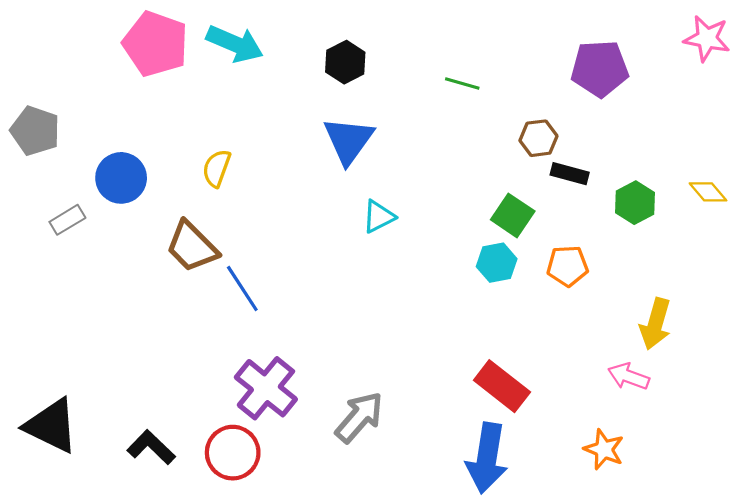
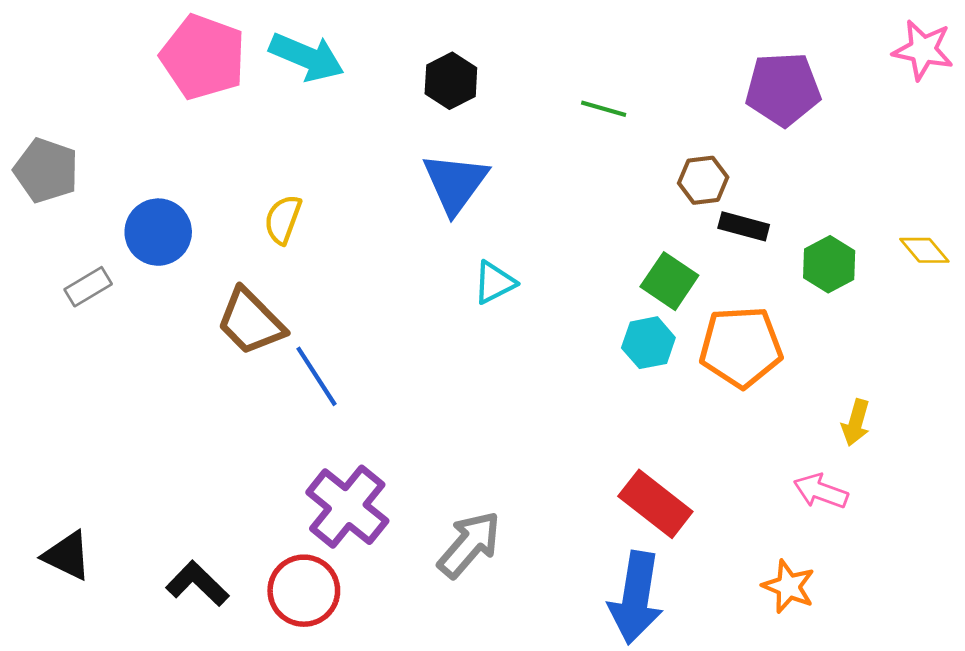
orange pentagon: (567, 266) -> (741, 347), size x1.5
yellow arrow: (655, 324) -> (856, 423), size x0.7
black triangle: (51, 426) -> (67, 556), size x0.7

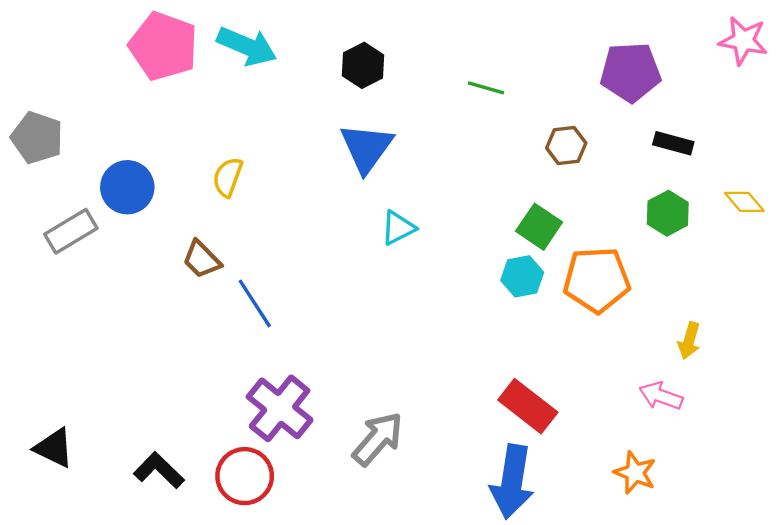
black rectangle: (744, 226) -> (673, 143), moved
gray rectangle: (88, 287) -> (71, 231), size x1.4
brown trapezoid: (251, 322) -> (202, 259), size x0.7

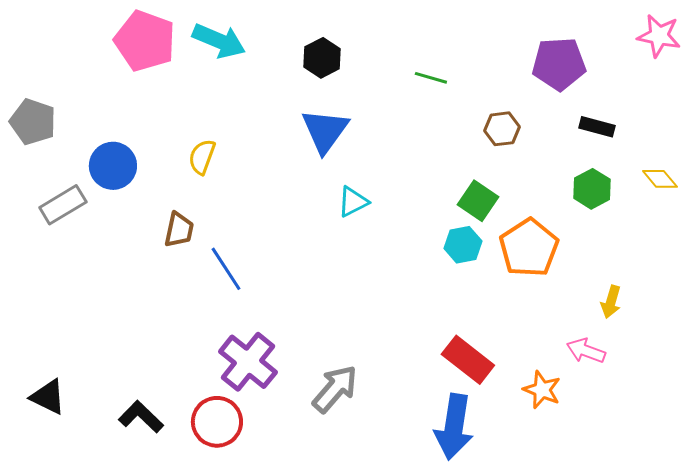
brown trapezoid: (202, 259) -> (179, 230), turned -123
orange pentagon: (597, 280) -> (529, 248), turned -30
orange star: (635, 473) -> (542, 390), moved

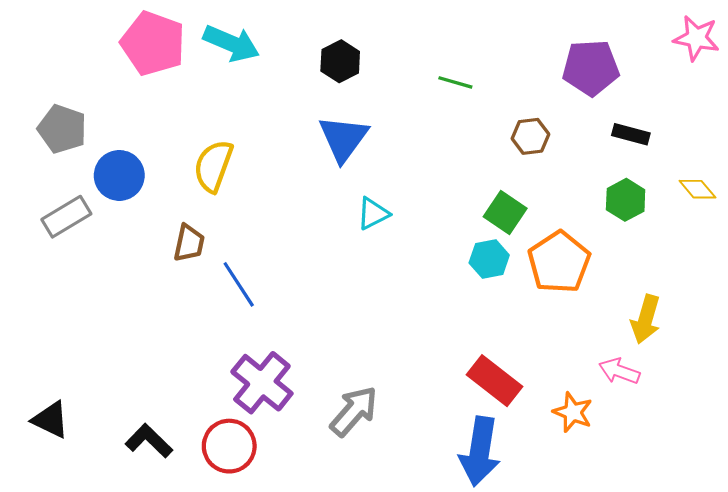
gray pentagon: (33, 122) -> (62, 129), moved
yellow semicircle: (202, 157) -> (213, 166), size x1.4
yellow arrow: (611, 302) -> (646, 319), size x1.4

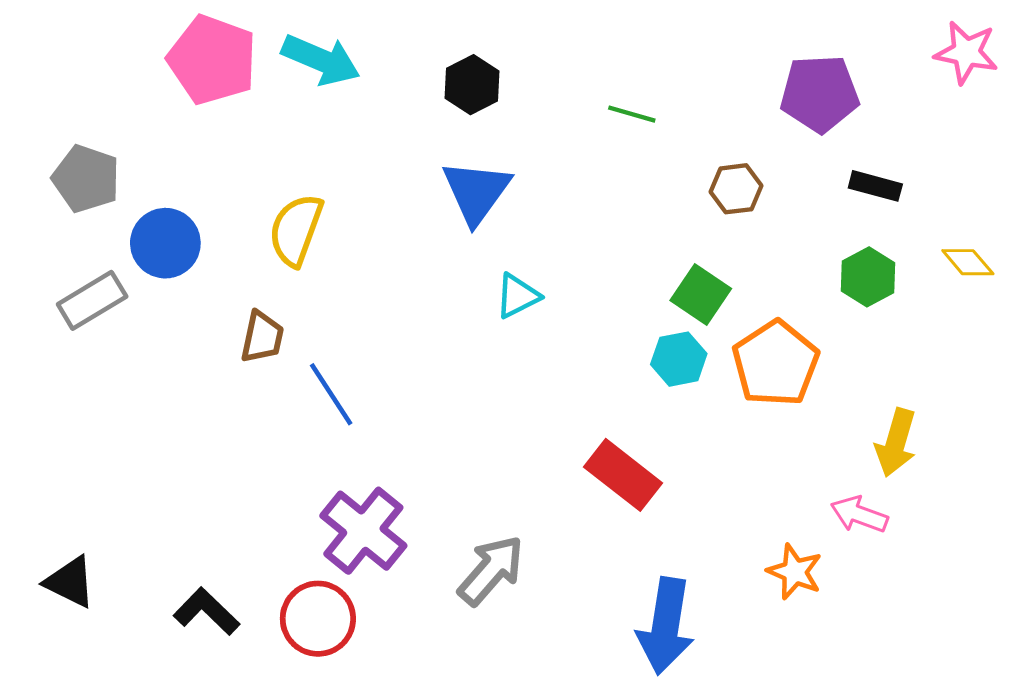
red rectangle: (495, 381) -> (623, 475), moved

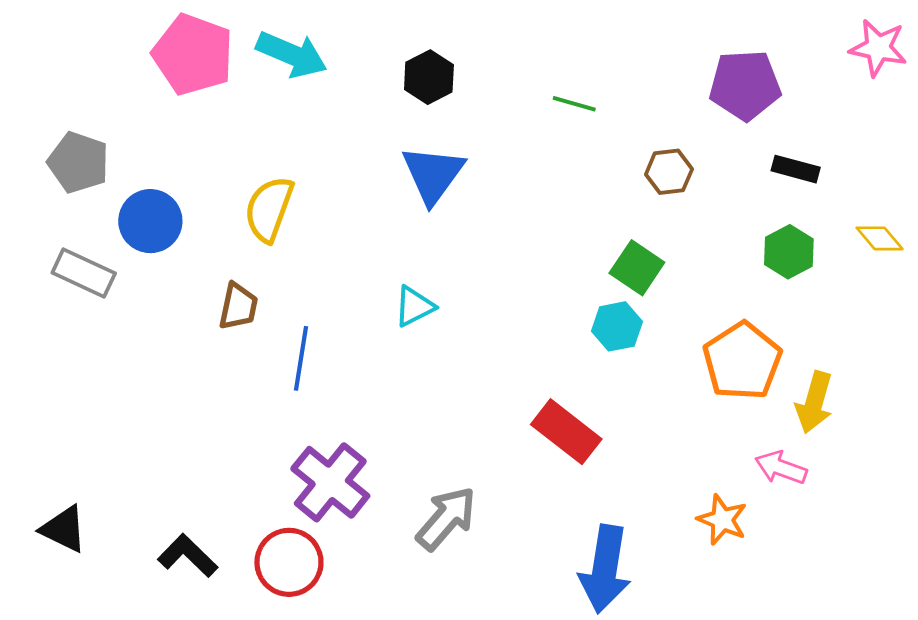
cyan triangle: (517, 296) -> (414, 306), moved
gray rectangle: (92, 300) -> (84, 273), turned 56
orange pentagon: (776, 363) -> (742, 361), moved
blue line: (331, 394) -> (301, 358), turned 42

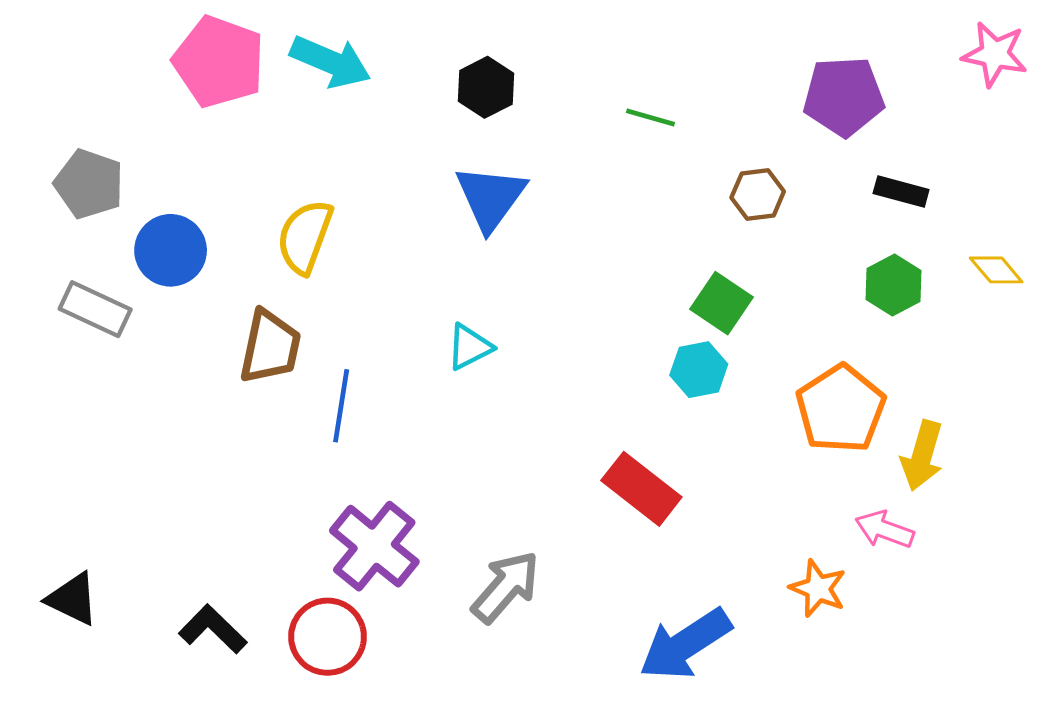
brown trapezoid: (238, 306) -> (270, 347), size x1.4
blue arrow: (605, 569) -> (685, 644), turned 48

